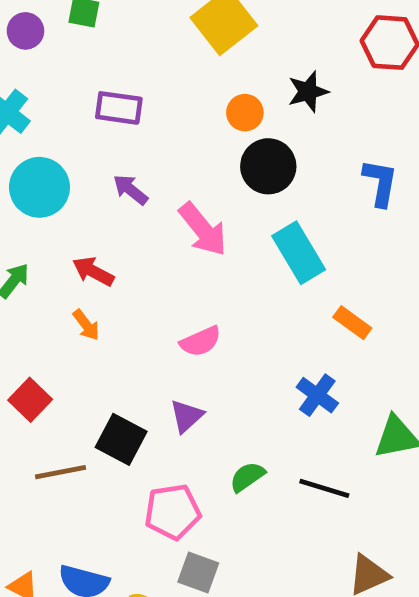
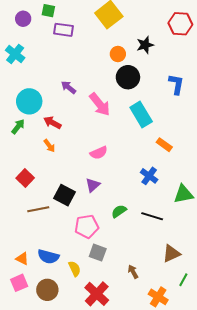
purple rectangle: (119, 108) -> (63, 30), moved
cyan circle: (39, 187) -> (29, 101), moved

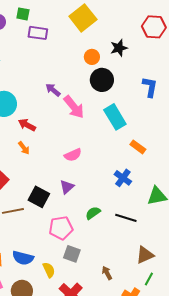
purple arrow: (68, 87) -> (53, 90), moved
green line: (183, 280) -> (149, 279), moved

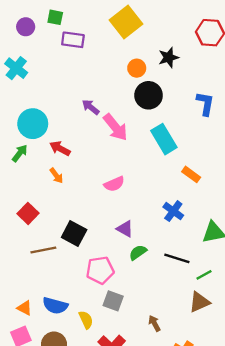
purple triangle: (67, 187) -> (125, 229), moved, turned -49
green line: (149, 279) -> (204, 275), moved, turned 32

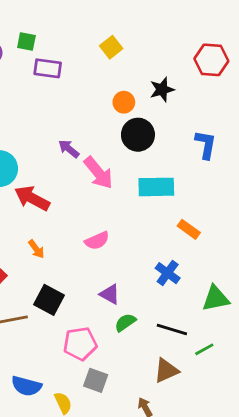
yellow square: (126, 22) -> (111, 47), size x0.6
cyan rectangle: (164, 139) -> (156, 187), turned -60
red arrow: (60, 148) -> (32, 198), size x1.4
orange arrow: (56, 176) -> (36, 249), moved
brown triangle: (199, 302) -> (166, 370), moved

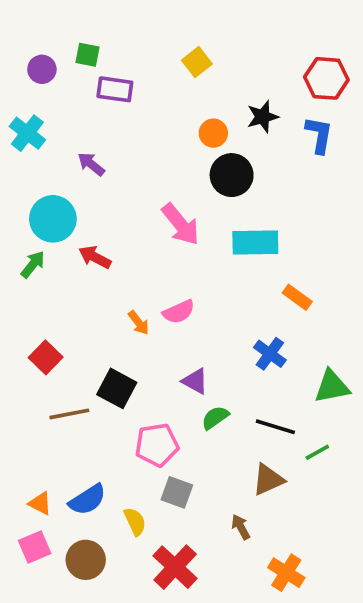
blue L-shape: (206, 145) -> (319, 135), moved
purple arrow: (69, 149) -> (91, 164), moved
red arrow: (32, 198) -> (95, 257), size x0.7
orange arrow: (36, 249) -> (139, 323), moved
blue semicircle: (26, 386) -> (88, 500), turned -48

